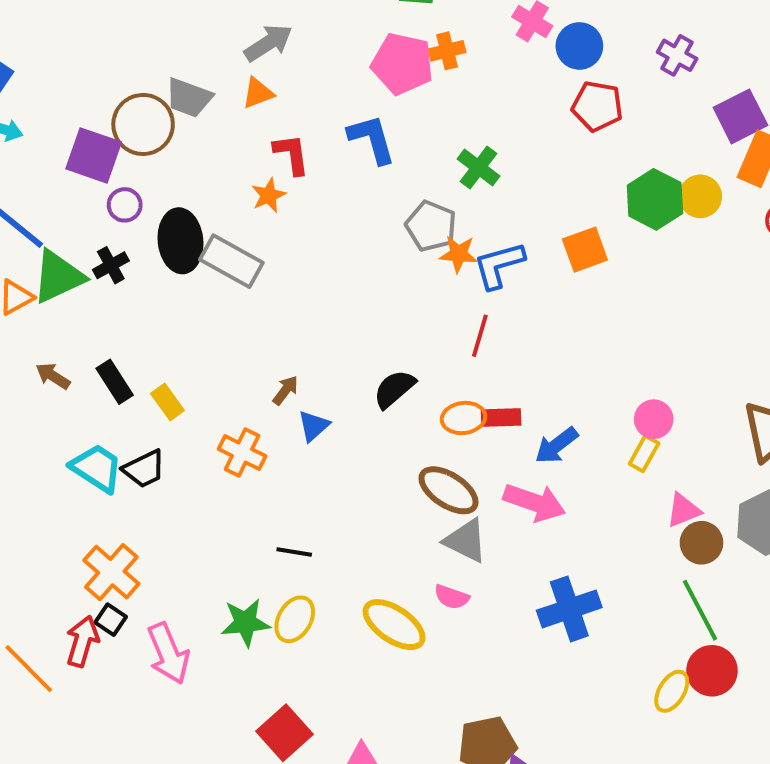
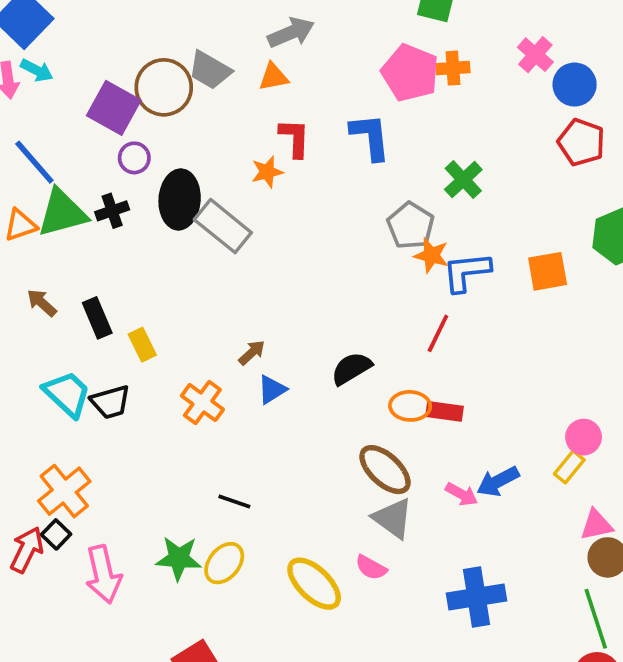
blue arrow: (556, 445) -> (498, 481), moved
pink arrow: (534, 502) -> (462, 494), size x0.6

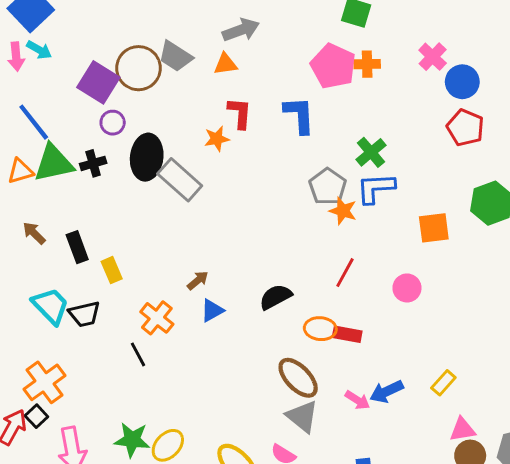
blue L-shape: (466, 272) -> (376, 188), moved
pink circle: (584, 437) -> (407, 288), moved
black line: (234, 502) -> (138, 354), moved, turned 40

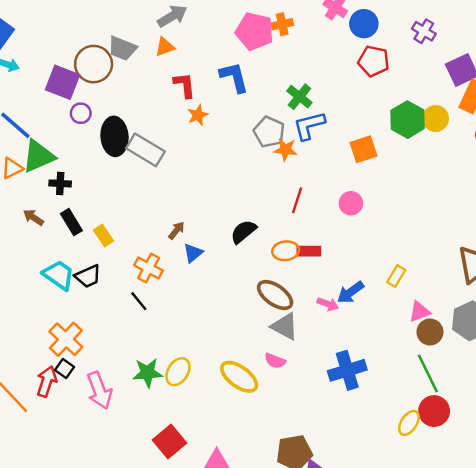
orange star: (217, 139) -> (198, 115), moved
black cross: (93, 163) -> (60, 183), moved, turned 30

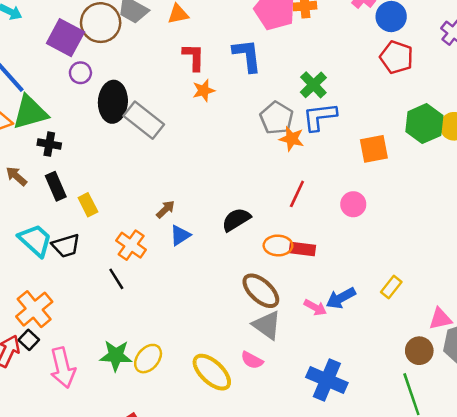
pink triangle: (419, 312) -> (440, 319), moved
blue cross: (347, 370) -> (327, 380), turned 33

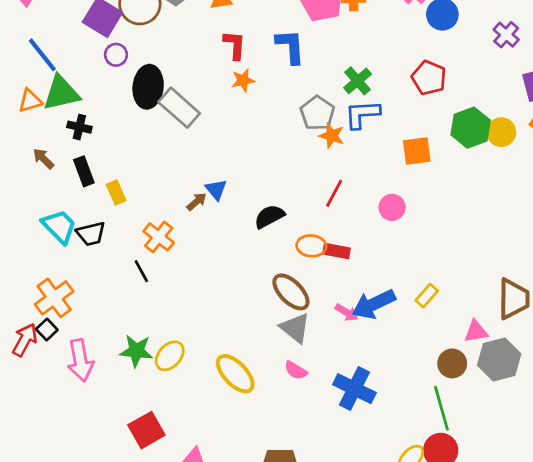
red pentagon: (397, 57) -> (429, 78), moved
blue triangle: (180, 235) -> (216, 190), moved, turned -40
blue arrow: (341, 298) -> (374, 304), size x1.4
pink semicircle: (252, 360) -> (296, 370), moved

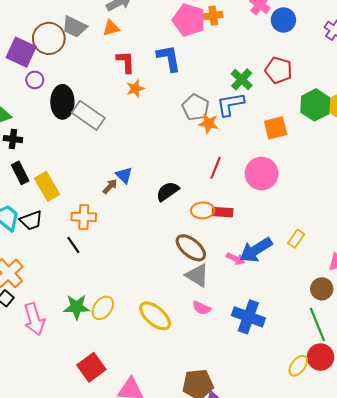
green cross: (358, 81) -> (242, 79), moved
yellow rectangle: (116, 192) -> (47, 186), size x1.5
pink circle: (392, 207) -> (262, 174), size x1.6
orange cross: (159, 237) -> (84, 217), turned -30

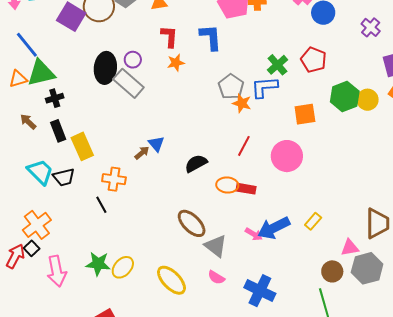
purple circle: (35, 80) -> (133, 60), moved
black cross: (13, 139) -> (55, 98), turned -30
brown ellipse: (191, 248) -> (192, 223), moved

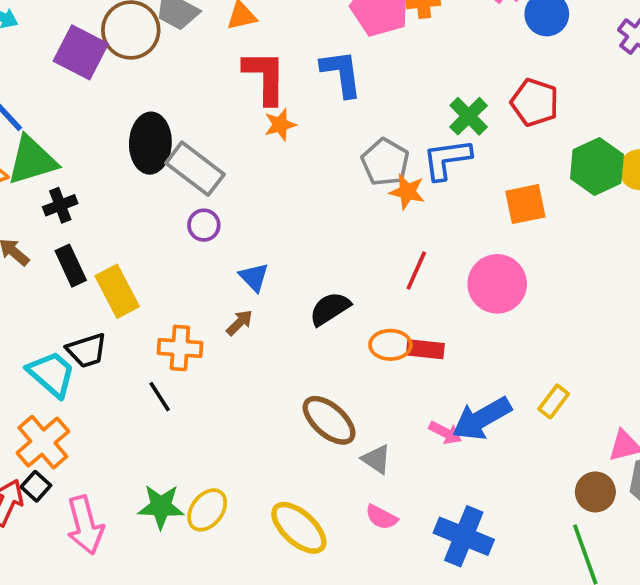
red L-shape: (169, 37) -> (265, 77), size x1.4
purple circle: (133, 60) -> (204, 225), moved
brown arrow: (142, 153) -> (239, 323), moved
cyan trapezoid: (40, 172) -> (52, 374), moved
gray triangle: (216, 246) -> (376, 459), size x0.7

